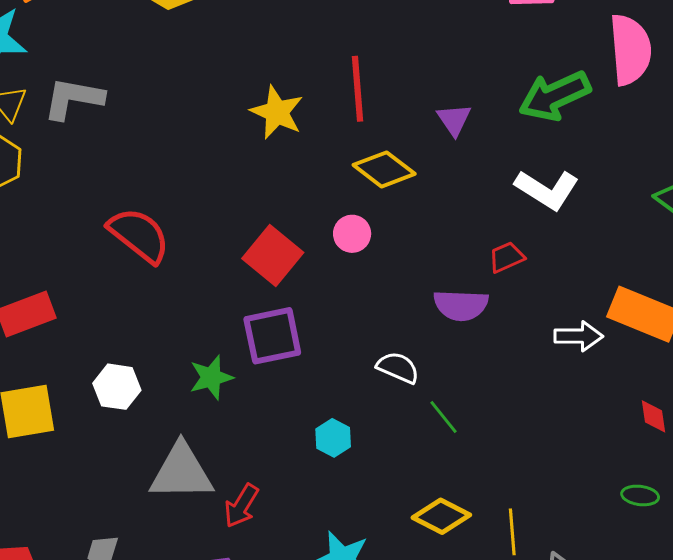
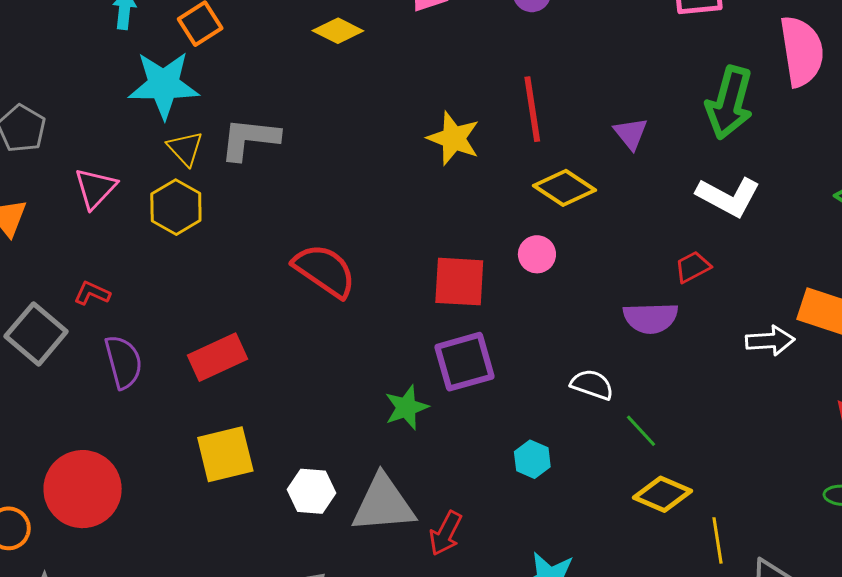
green arrow: (555, 96) -> (729, 103), turned -46
red square: (273, 256) -> (459, 282), turned -32
white hexagon: (117, 387) -> (312, 491), moved
yellow diamond: (441, 516) -> (663, 494), moved

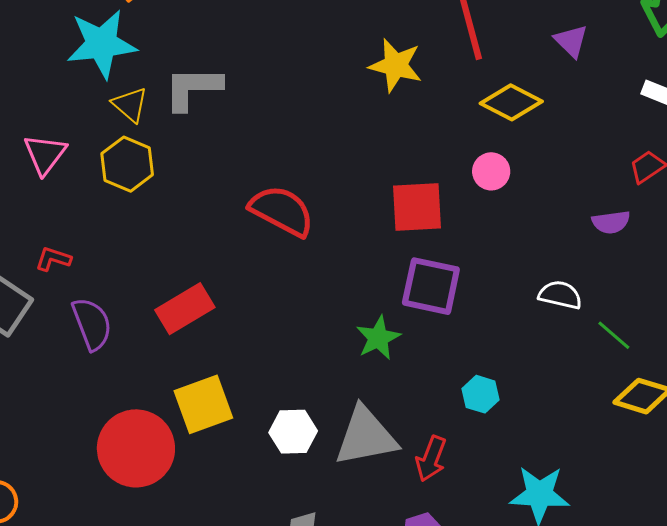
purple semicircle: (651, 318) -> (611, 222), size x0.7
purple square: (465, 362) -> (431, 286), turned 34
cyan hexagon: (532, 459) -> (481, 394), moved
red circle: (83, 489) -> (136, 448), moved

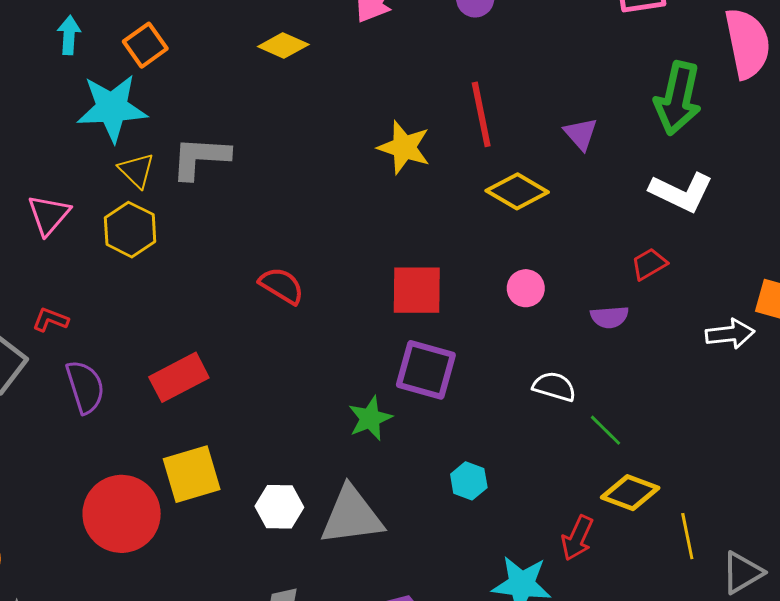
pink circle: (491, 171) -> (526, 288), moved
red semicircle: (282, 211) -> (282, 286), size x0.7
red arrow: (431, 459) -> (577, 538), moved

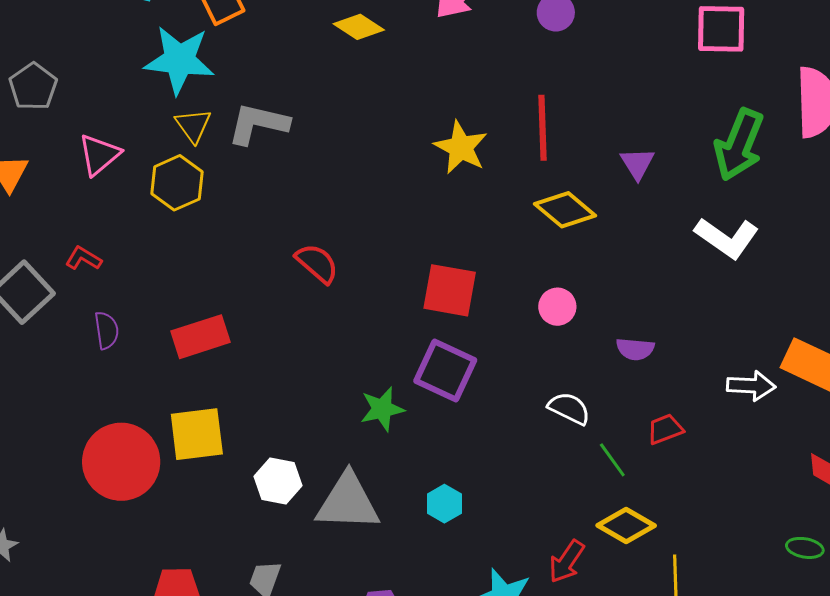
red trapezoid: (649, 264) -> (665, 429), moved
purple semicircle: (85, 387) -> (107, 330), size x0.7
cyan hexagon: (469, 481) -> (444, 504), moved

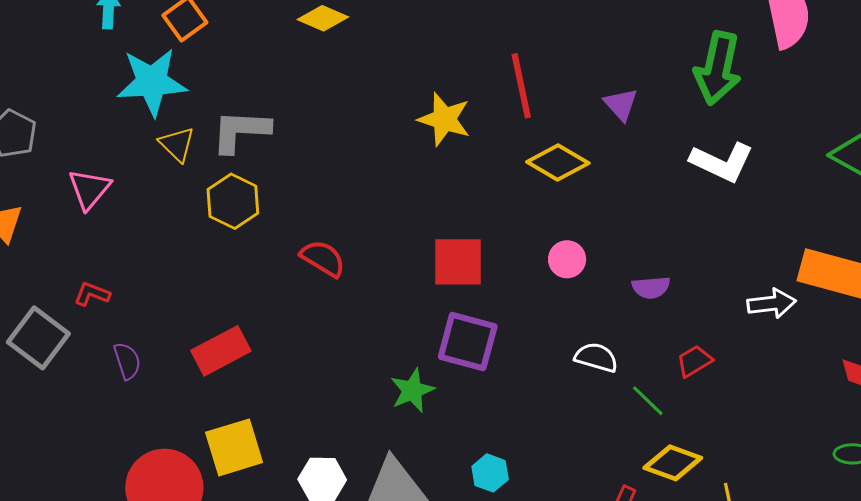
yellow hexagon: (177, 183) -> (233, 201), moved

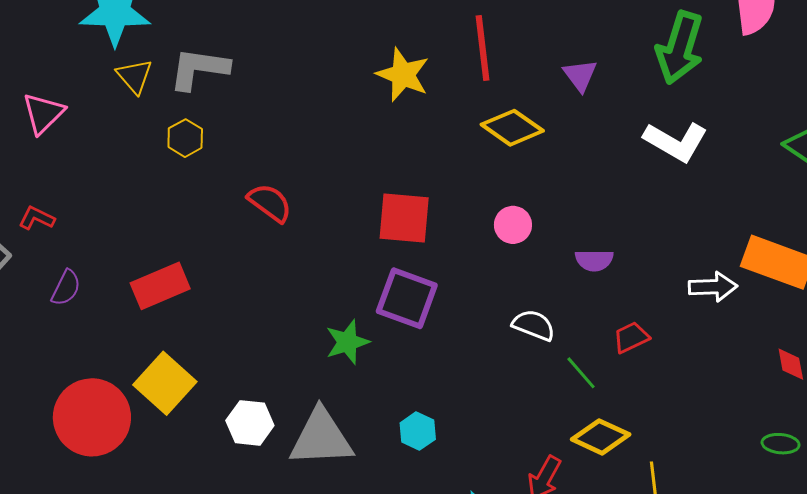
yellow hexagon: (233, 201) -> (185, 138), size x0.7
purple semicircle: (127, 361) -> (66, 288), turned 39
yellow square: (234, 447) -> (165, 383), turned -36

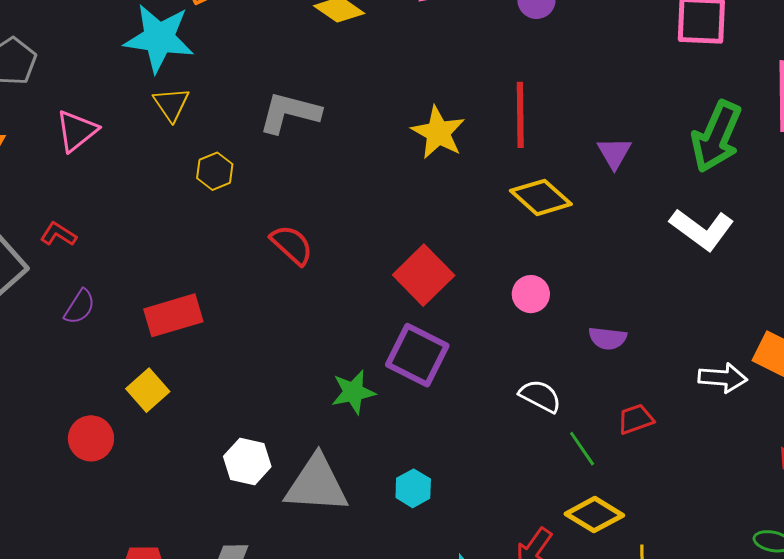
gray L-shape: (199, 69) -> (289, 113), moved
red square: (404, 218) -> (424, 275), turned 34
yellow square: (165, 383) -> (148, 390), moved, size x0.7
red circle: (92, 417) -> (91, 438), size x0.6

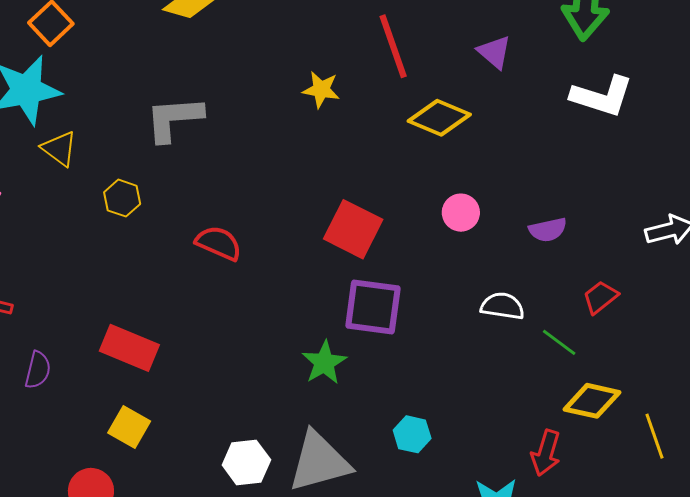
yellow star: (438, 133) -> (321, 89), size x0.7
red rectangle: (173, 315) -> (129, 348), turned 58

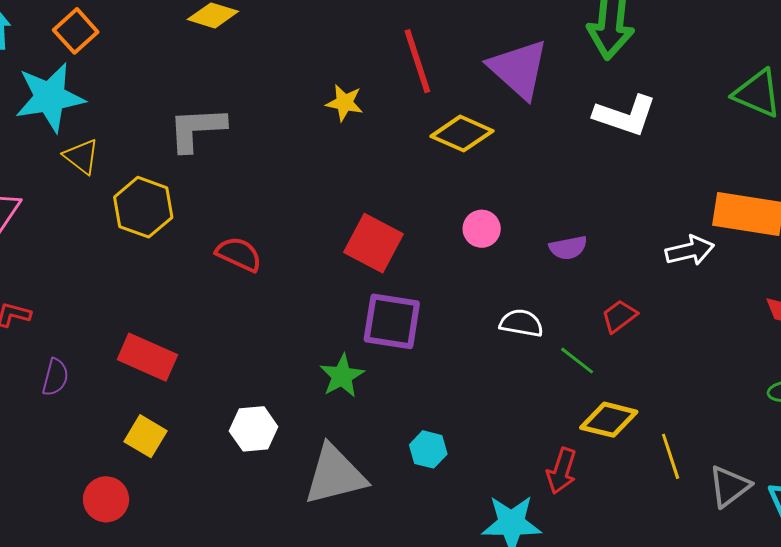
purple triangle: (494, 52) -> (518, 69), size x1.8
yellow hexagon: (122, 198) -> (143, 207), size x1.6
white hexagon: (246, 462) -> (254, 429), moved

